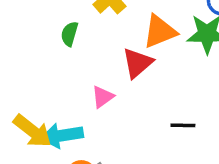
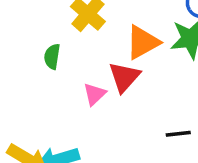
pink triangle: (103, 97) -> (95, 94), moved

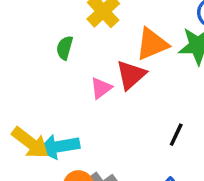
black line: (178, 134) -> (176, 135), turned -65

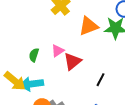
green semicircle: (65, 48) -> (34, 55), moved
red triangle: (131, 75) -> (72, 61), moved

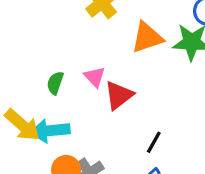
pink triangle: (58, 51) -> (95, 77), turned -40
black line: (101, 80) -> (154, 142), moved

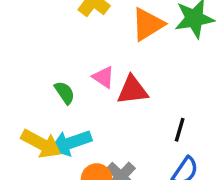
green semicircle: (55, 83) -> (65, 93), turned 140
red triangle: (119, 95) -> (133, 90), turned 44

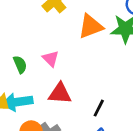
red triangle: (133, 90) -> (60, 93), moved

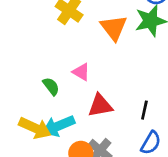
orange triangle: (91, 26) -> (114, 28), turned -32

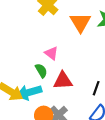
green semicircle: (51, 86) -> (41, 71), moved

